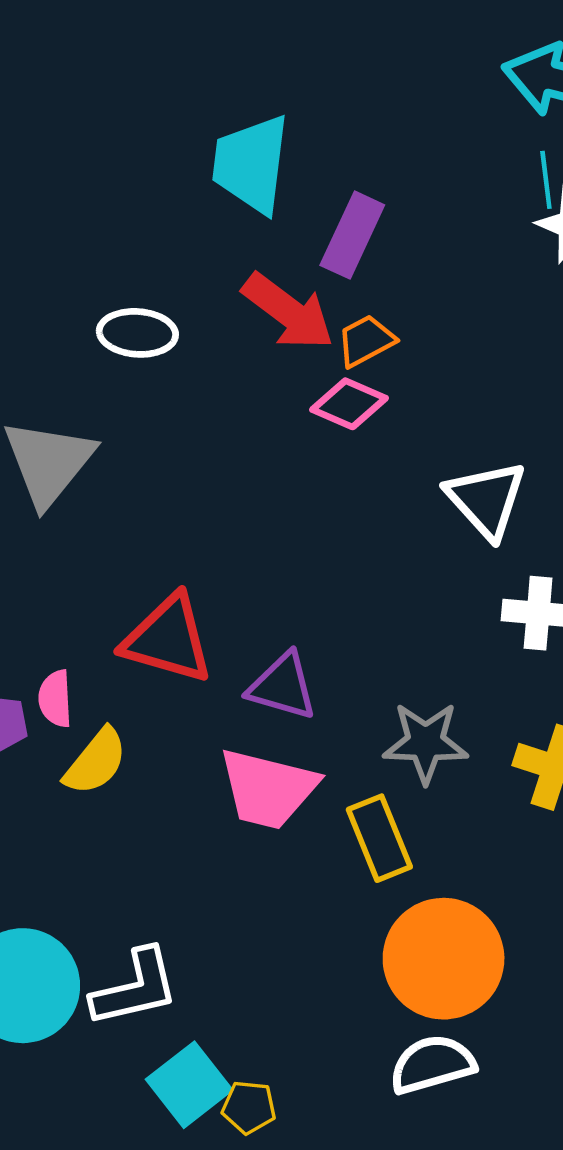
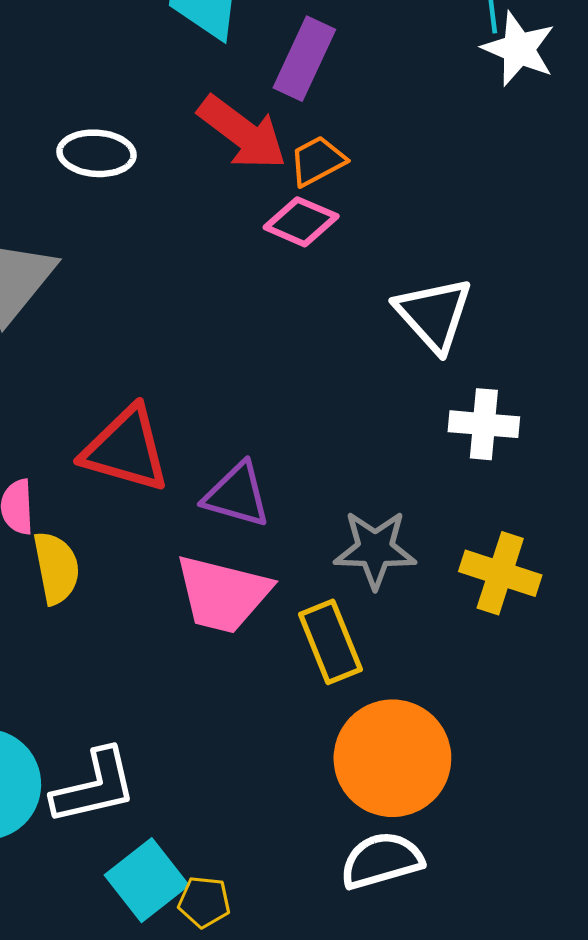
yellow semicircle: (96, 762) -> (56, 568), turned -50

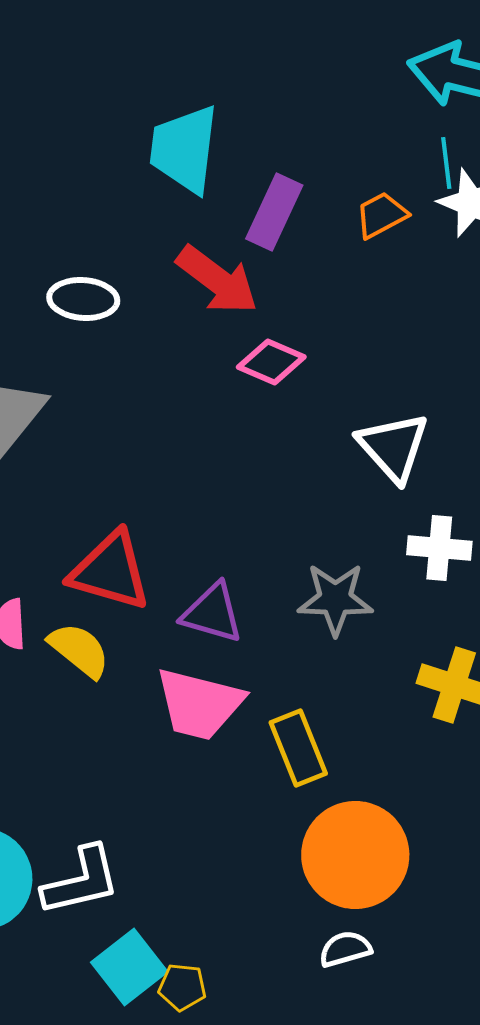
orange trapezoid: (317, 161) -> (381, 215), moved
gray star: (375, 549) -> (335, 599), moved
yellow semicircle: (56, 568) -> (79, 650), moved, turned -40
white semicircle: (382, 861) -> (345, 949), size x0.7

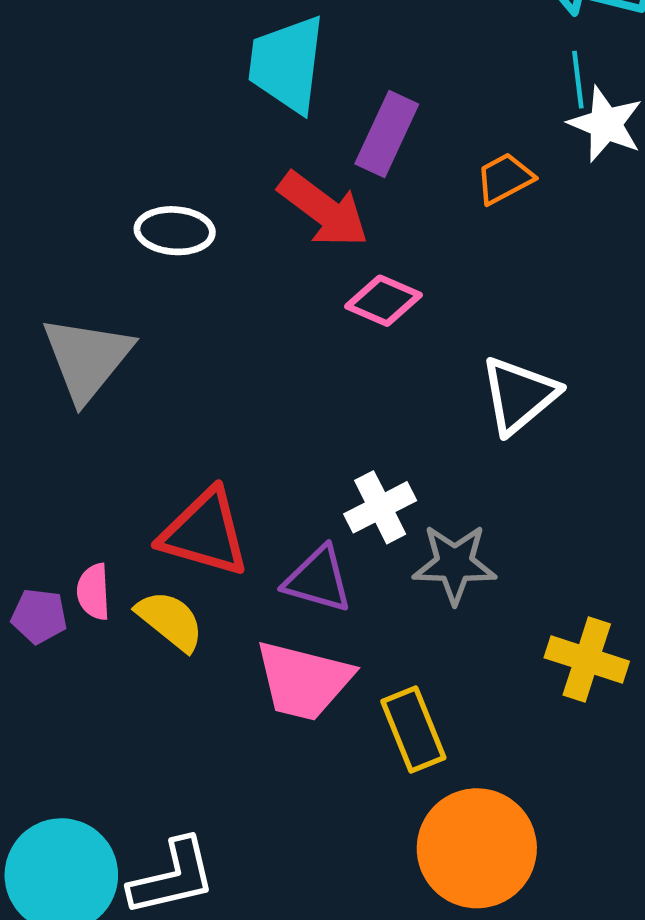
orange trapezoid: (381, 215) -> (505, 178), moved
white triangle: (393, 447) -> (519, 395), turned 32
white cross: (439, 548) -> (380, 507), moved, turned -32

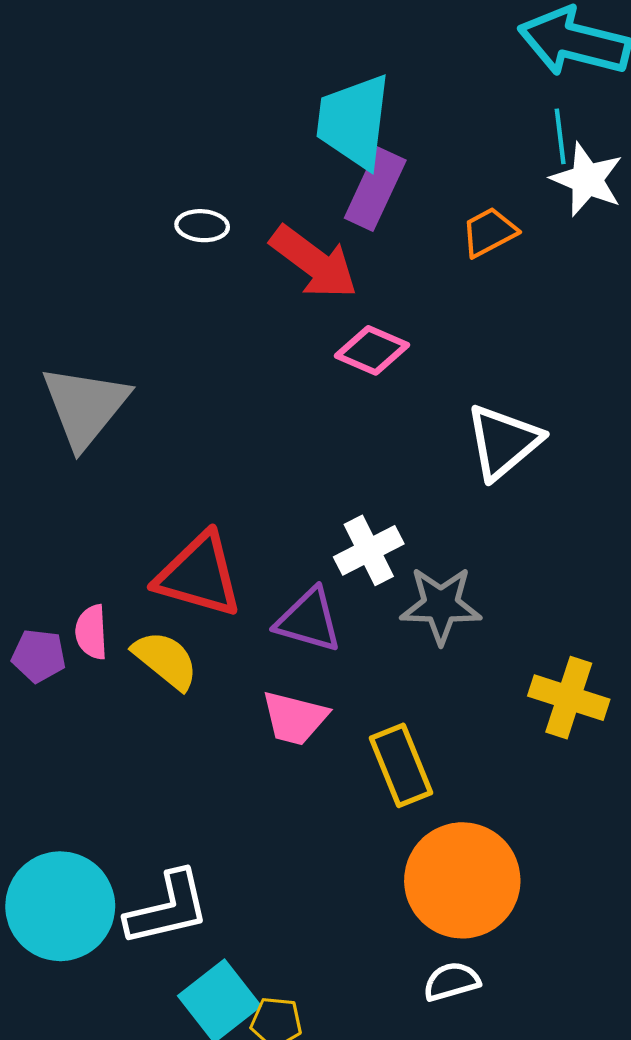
cyan trapezoid: (287, 64) -> (354, 121), moved
white ellipse: (175, 231) -> (202, 226), moved, size x0.7
pink trapezoid: (304, 681) -> (295, 718), size x0.7

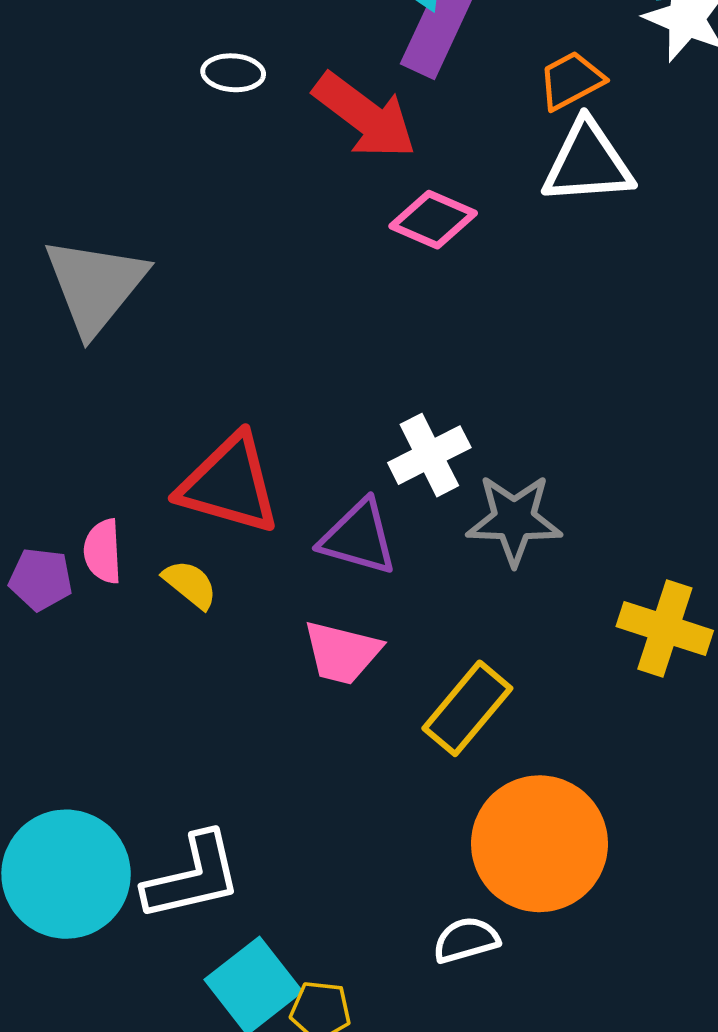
white triangle: (503, 442) -> (588, 163), moved, turned 36
yellow semicircle: (166, 660) -> (190, 584), size x0.7
yellow rectangle: (401, 765) -> (467, 708), turned 62
white semicircle: (452, 981) -> (466, 940), moved

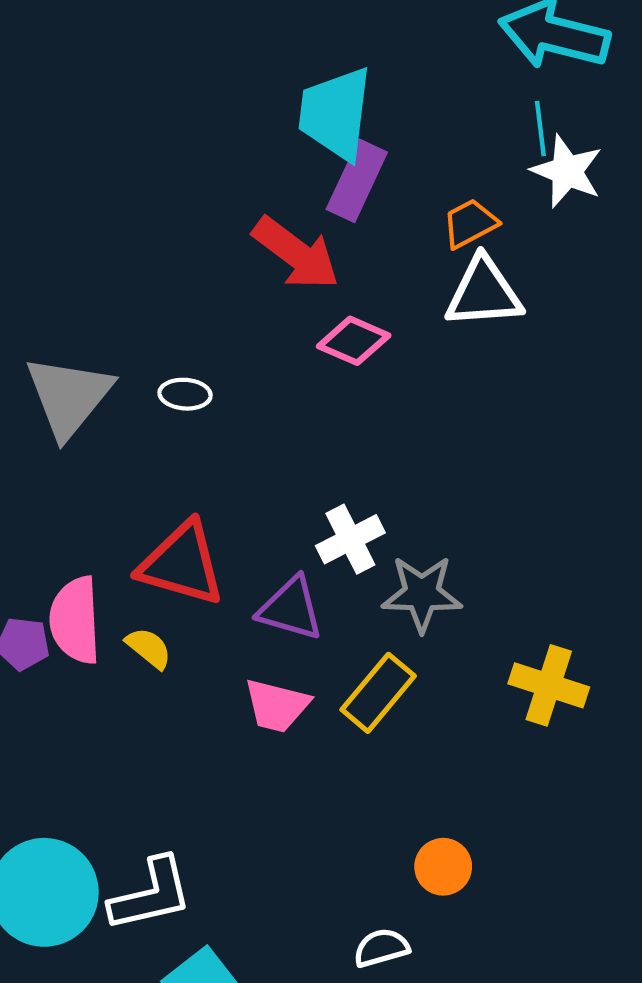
white ellipse: (233, 73) -> (185, 394), moved
pink semicircle: (103, 551) -> (75, 620), size x1.6
yellow rectangle: (467, 708) -> (378, 693), moved
orange circle: (539, 844) -> (443, 867), size x0.5

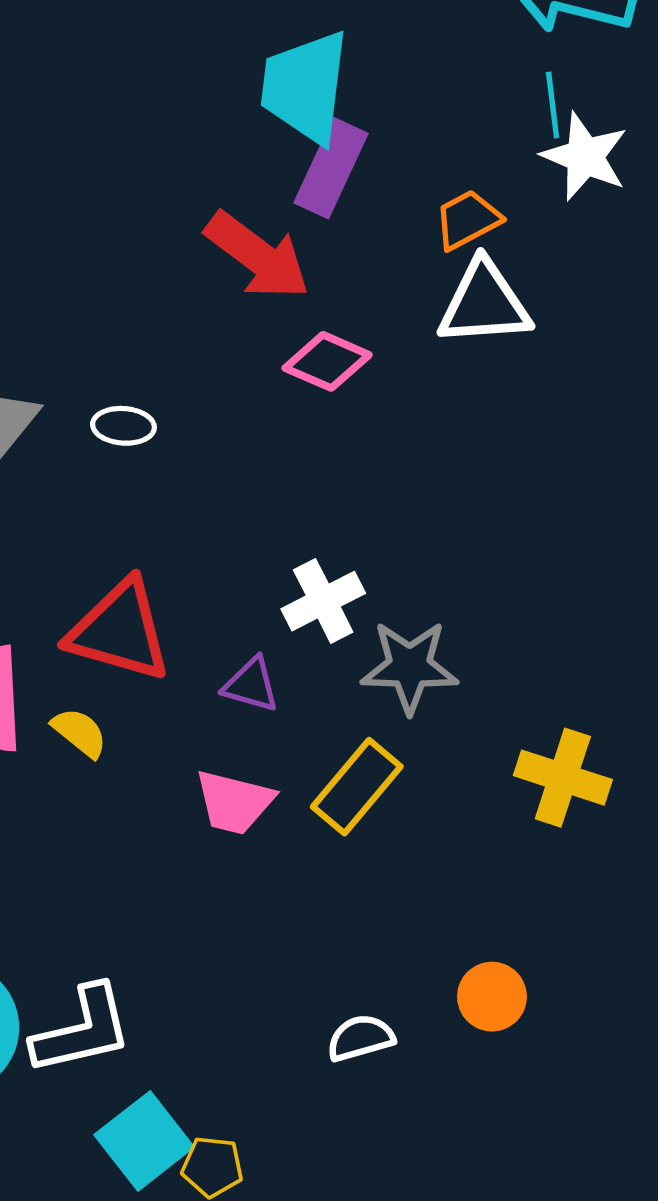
purple triangle: (291, 609) -> (251, 685), size x0.7
orange circle: (443, 867) -> (492, 997), moved
white semicircle: (381, 948) -> (361, 1038), moved

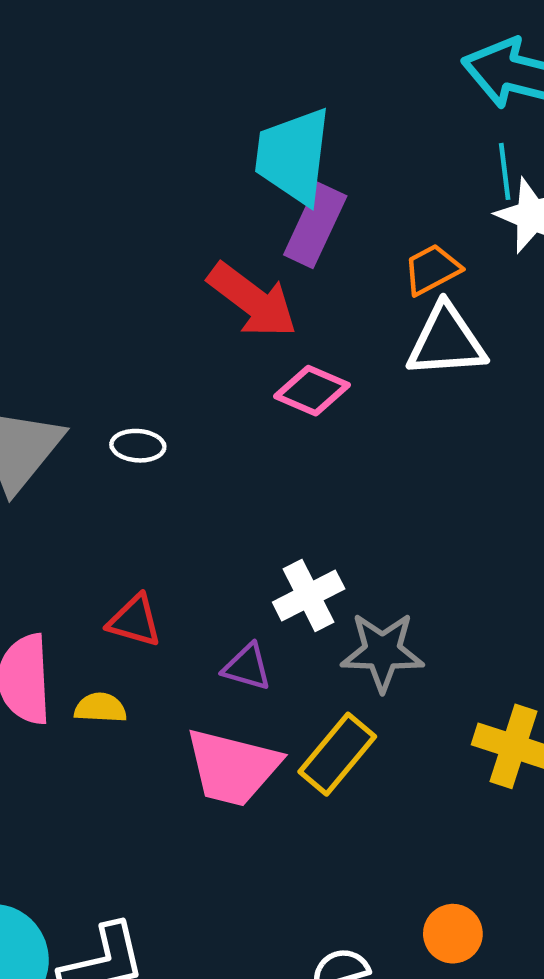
red triangle: (120, 631) -> (135, 621), size x0.6
yellow semicircle: (80, 732) -> (100, 708), turned -36
pink trapezoid: (234, 802) -> (233, 767), size x1.4

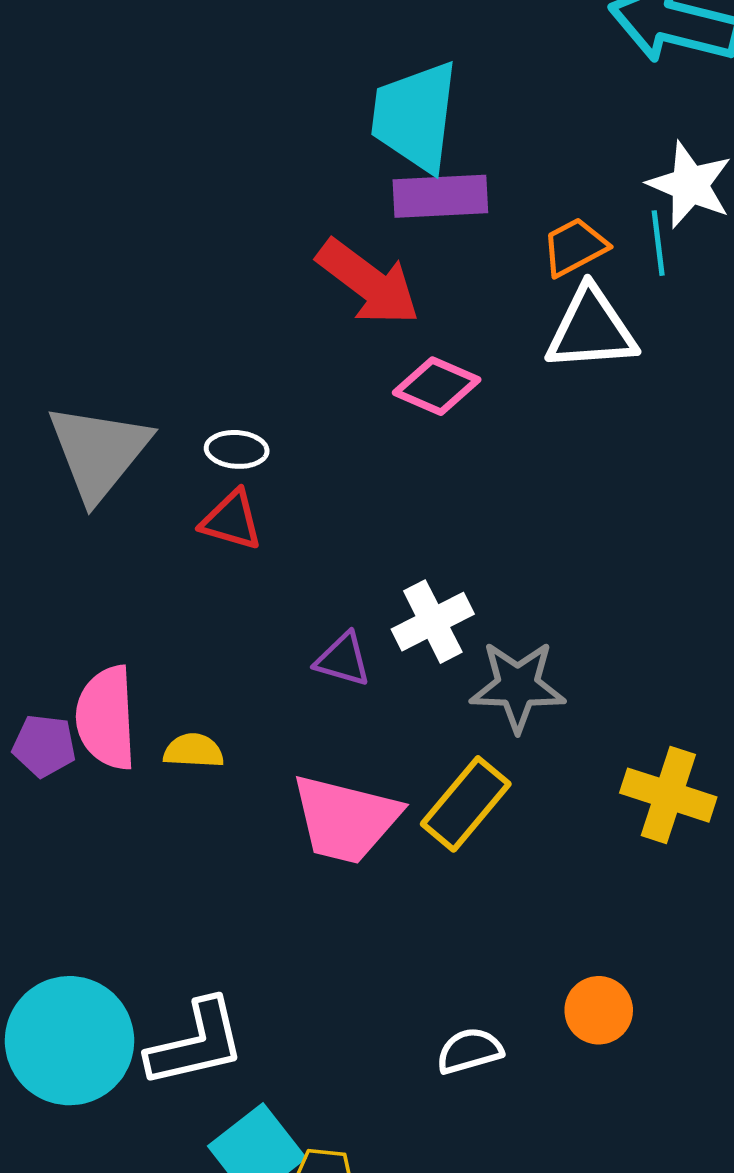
cyan line: (505, 171) -> (658, 243), moved
purple rectangle: (315, 225) -> (440, 196), turned 62
red triangle: (135, 621) -> (232, 520), moved
purple triangle: (247, 667) -> (343, 660), moved

